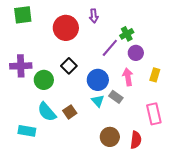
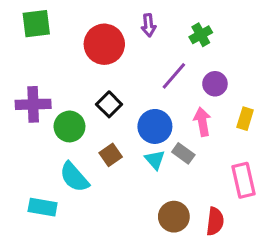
green cross: (127, 34) -> (201, 35), moved
brown square: (70, 112) -> (111, 155), moved

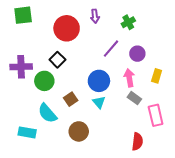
black square: (109, 104) -> (57, 60), moved
gray rectangle: (183, 153) -> (134, 98), moved
brown circle: (174, 217) -> (79, 131), moved

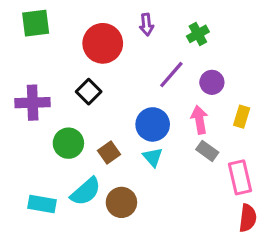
green circle: (44, 81) -> (68, 143), moved
cyan semicircle: (47, 113) -> (86, 191), moved, turned -90
red semicircle: (137, 142) -> (248, 218), moved

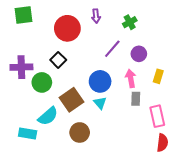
green circle: (68, 143) -> (42, 82), moved
gray rectangle: (207, 151) -> (136, 99), turned 56
brown square: (109, 153) -> (71, 100), size x1.6
cyan semicircle: (86, 191) -> (48, 116), moved

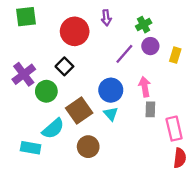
purple circle: (139, 54) -> (150, 46), moved
purple cross: (21, 67) -> (24, 74), turned -35
yellow rectangle: (158, 76) -> (175, 55), moved

